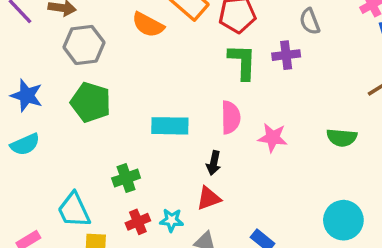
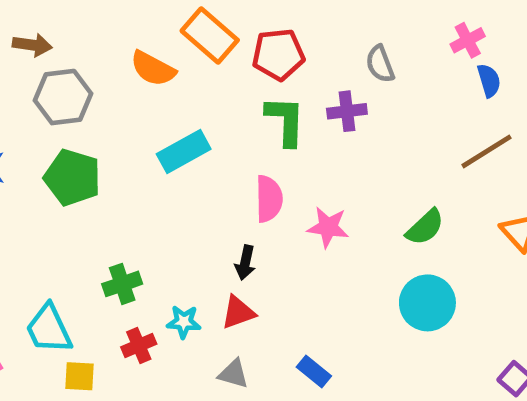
cyan rectangle: (170, 126) -> (184, 151), moved, turned -30
green semicircle: (342, 138) -> (425, 227), turned -48
cyan star: (172, 220) -> (184, 322), moved
cyan circle: (343, 220) -> (427, 303), moved

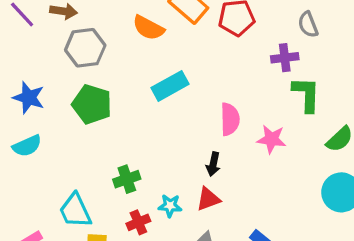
green L-shape: (285, 121) -> (306, 94), moved

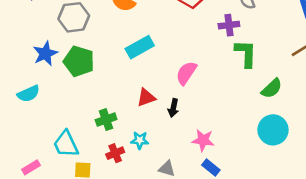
blue star: (29, 98) -> (45, 54), moved, turned 30
pink semicircle: (230, 119) -> (186, 73), turned -145
pink star: (271, 139) -> (203, 140), moved
red triangle: (208, 199) -> (146, 98), moved

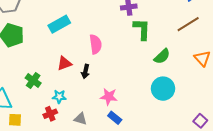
pink semicircle: (186, 73) -> (96, 44), turned 138
green cross: (106, 120) -> (33, 81), turned -35
red cross: (115, 153) -> (50, 114), moved

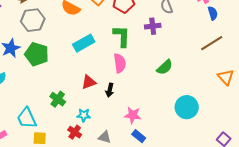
green L-shape: (142, 29) -> (122, 36), moved
green semicircle: (162, 56) -> (165, 67), moved
red cross: (50, 114) -> (75, 132), turned -32

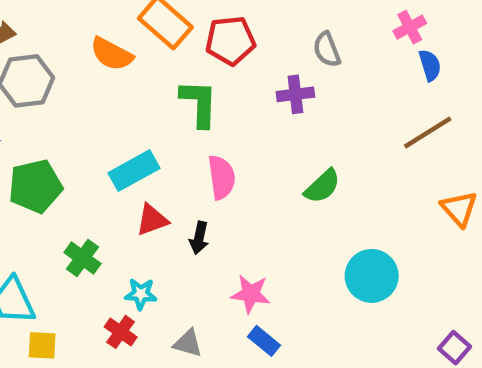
green L-shape: (122, 36) -> (199, 103), moved
cyan rectangle: (84, 43) -> (134, 171), moved
green pentagon: (37, 54) -> (35, 186), moved, turned -30

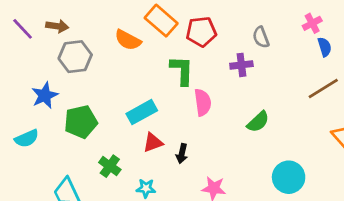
pink semicircle: (221, 177) -> (203, 102), moved

